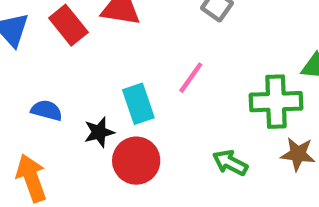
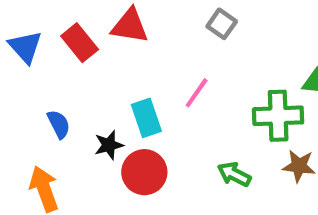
blue semicircle: (47, 110) -> (59, 124), turned 48

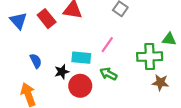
cyan rectangle: (146, 118) -> (81, 58), turned -66
green arrow: (234, 174) -> (108, 74), moved

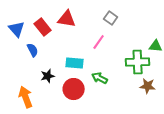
pink line: (107, 45) -> (99, 42), moved
blue semicircle: (36, 61) -> (33, 50), moved
black star: (62, 72) -> (48, 76), moved

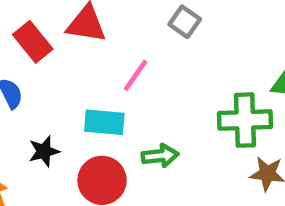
pink line: (99, 42) -> (136, 75), moved
green arrow: (100, 78) -> (160, 156), turned 147

